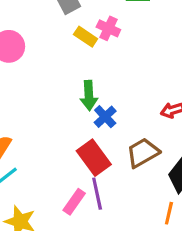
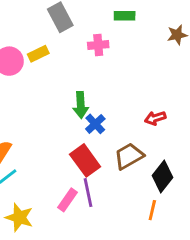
pink cross: (108, 28) -> (98, 45), turned -30
yellow rectangle: (86, 37) -> (38, 54), moved, turned -60

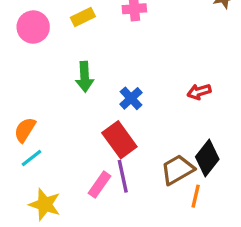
yellow rectangle: (38, 54) -> (83, 17), moved
green arrow: (81, 105) -> (85, 77), moved
brown trapezoid: (129, 156) -> (177, 170), moved

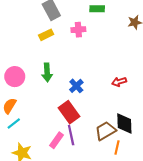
pink circle: (33, 27) -> (15, 77), moved
black diamond: (207, 158) -> (124, 124), turned -40

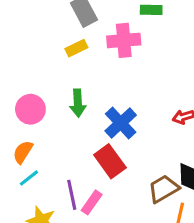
pink cross: (78, 30) -> (124, 40), size x1.5
blue cross: (76, 86) -> (121, 123), size x1.5
purple line: (71, 135) -> (72, 195), moved

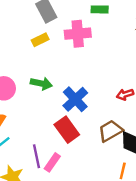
green arrow: (78, 103) -> (41, 83), turned -75
brown trapezoid: (163, 189) -> (111, 131), moved

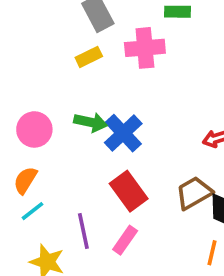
blue cross: (75, 99) -> (123, 133), moved
pink rectangle: (52, 162) -> (125, 240), moved

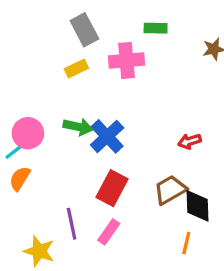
red rectangle: (129, 191) -> (112, 188), turned 64
cyan line: (33, 211) -> (15, 151), moved

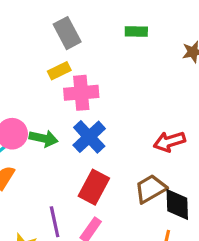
pink cross: (126, 60) -> (81, 93), moved
green arrow: (78, 127) -> (44, 138), moved
red arrow: (190, 141) -> (169, 142), size x1.4

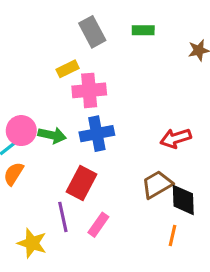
gray rectangle: (67, 33) -> (92, 32), moved
blue cross: (89, 137) -> (97, 134), turned 32
red rectangle: (94, 187) -> (81, 183), moved

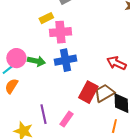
red arrow: (176, 138) -> (116, 63), turned 42
red rectangle: (81, 183) -> (88, 92), moved

